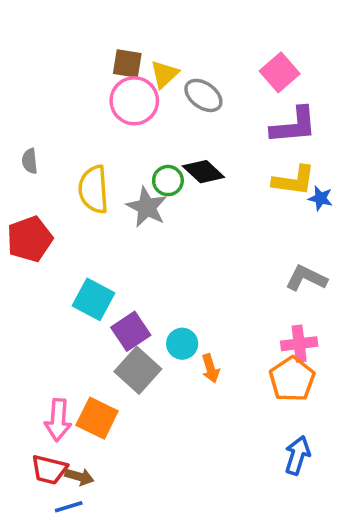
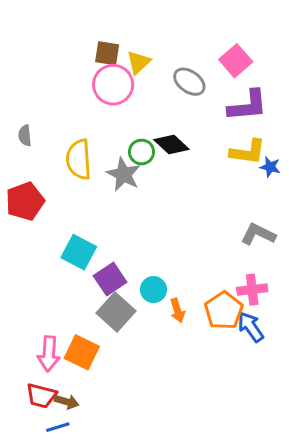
gray ellipse: (203, 95) -> (189, 82), moved
orange pentagon: (292, 379) -> (224, 310), moved
blue arrow: (297, 455) -> (251, 327), moved, turned -52

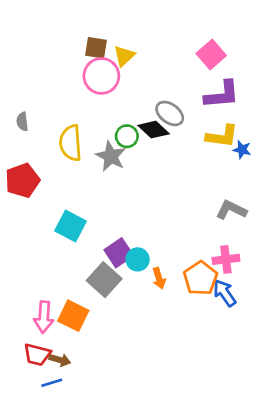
gray ellipse: (189, 82) -> (170, 113), moved
purple square: (110, 279) -> (119, 253), moved

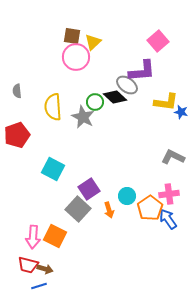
purple L-shape: (222, 95) -> (142, 71), moved
cyan circle: (138, 259) -> (127, 196), moved
orange arrow: (159, 278) -> (109, 210), moved

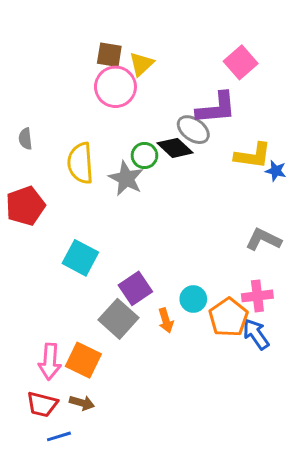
brown arrow: (45, 269) -> (82, 403), moved

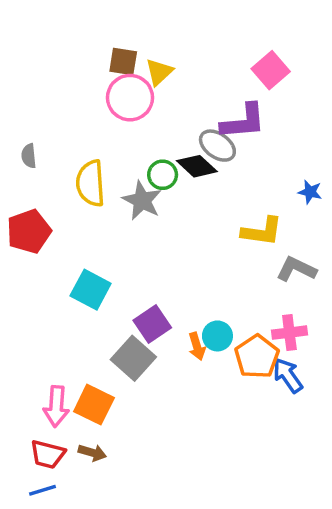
yellow L-shape: (253, 156) -> (262, 231), moved
orange arrow: (166, 320) -> (197, 346), moved
blue line: (59, 436) -> (43, 490), moved

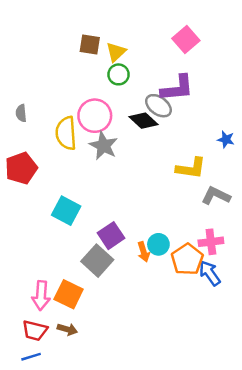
pink square: (271, 70) -> (186, 40), moved
pink circle: (130, 98) -> (95, 116), moved
green circle: (163, 175) -> (119, 74), moved

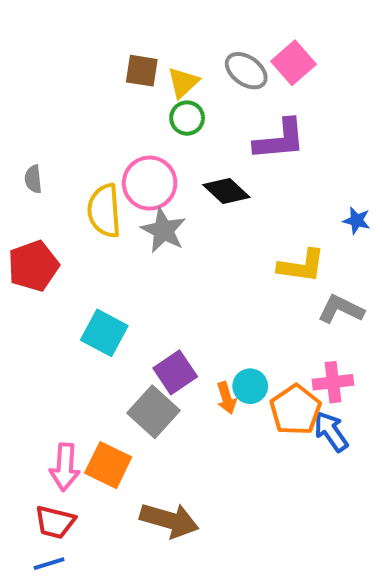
gray ellipse: (158, 106) -> (246, 71), moved
brown arrow: (67, 329) -> (169, 520), moved, size x1.8

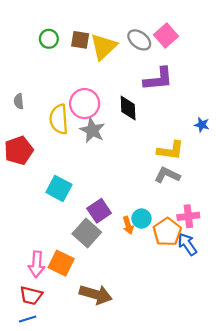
yellow triangle: (183, 83) -> (104, 47), size x1.5
green circle: (187, 118) -> (49, 39), moved
black diamond: (226, 191) -> (128, 108), turned 45
gray L-shape: (341, 309) -> (167, 175), moved

